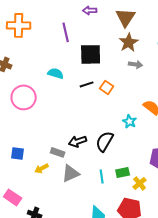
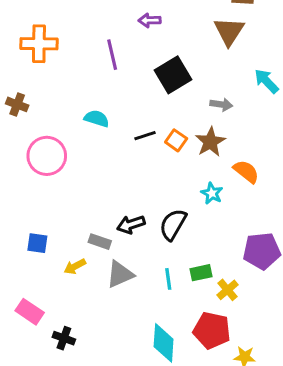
brown triangle: (126, 17) -> (229, 31), moved
brown star: (129, 42) -> (210, 142), moved
black square: (91, 54) -> (173, 75), moved, turned -30

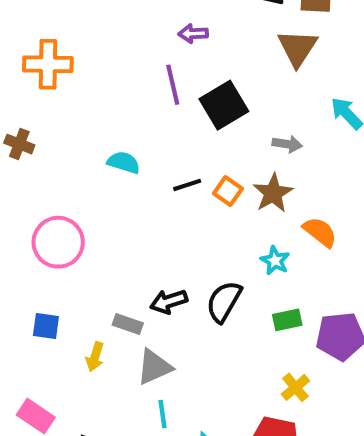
purple line: (112, 55) -> (173, 85), moved
pink circle: (47, 156) -> (58, 242), moved
yellow arrow: (75, 267) -> (95, 357), turned -45
green rectangle: (201, 273) -> (287, 320), moved
cyan line: (168, 279) -> (163, 414), moved

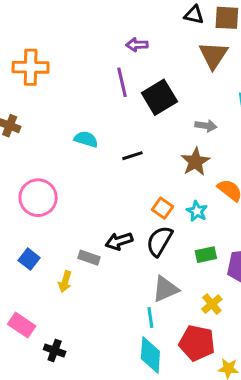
orange square: (228, 191) -> (162, 208), moved
blue square: (46, 326) -> (29, 259), turned 30
gray triangle: (154, 367) -> (165, 289), moved
cyan line: (163, 414) -> (150, 318), moved

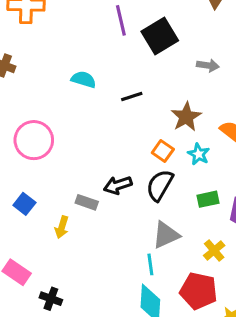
brown star: (195, 162) -> (186, 117), moved

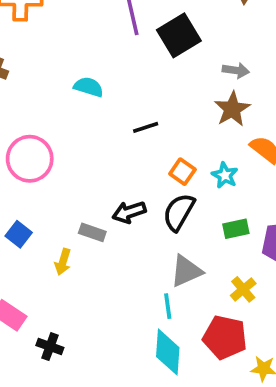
black line: (132, 97) -> (146, 127), moved
brown star: (186, 117) -> (232, 109), moved

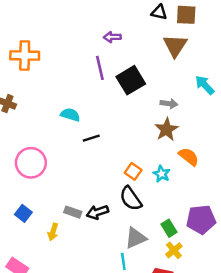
black line: (146, 127) -> (91, 138), moved
black arrow: (129, 212) -> (97, 212), moved
black semicircle: (179, 212) -> (131, 199), turned -65
green rectangle: (236, 229) -> (169, 228), moved, turned 70

